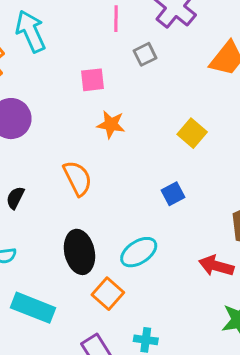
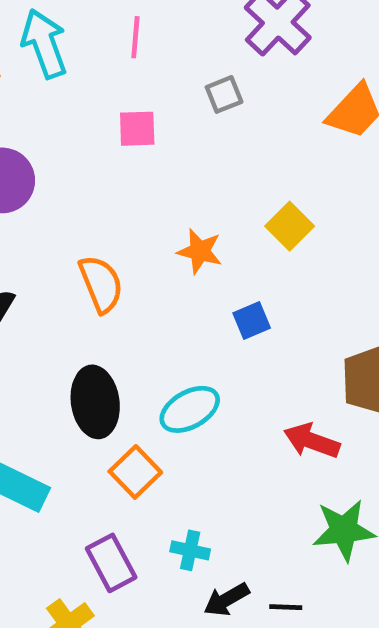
pink line: (116, 19) -> (135, 37), moved
orange star: (111, 124) -> (200, 251), moved

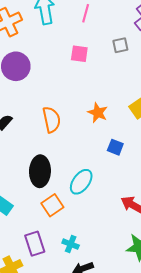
blue square: (252, 320) -> (115, 147), turned 35
cyan ellipse: (190, 409) -> (81, 182), turned -35

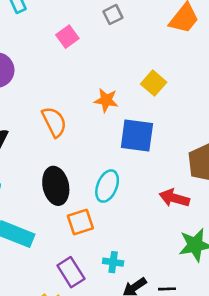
pink square: (79, 54) -> (67, 37), turned -30
blue square: (115, 147) -> (137, 136), size x1.8
orange square: (52, 205) -> (80, 222), turned 30

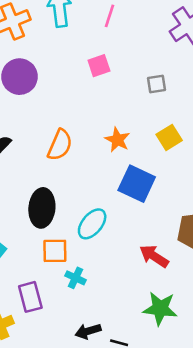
gray square: (113, 15) -> (157, 84), moved
orange semicircle: (54, 122) -> (60, 145), turned 32
cyan cross: (113, 262) -> (75, 278), moved

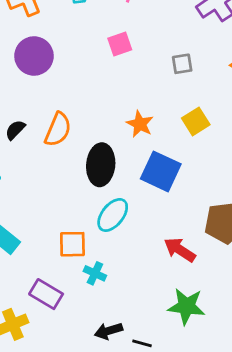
orange semicircle: (60, 145) -> (58, 129), moved
black ellipse: (42, 208) -> (101, 165), moved
purple rectangle: (30, 297) -> (46, 294), turned -44

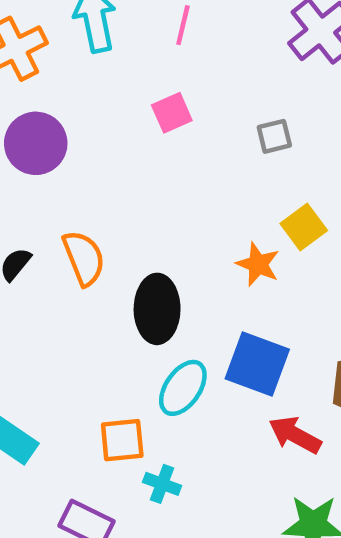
orange star: (140, 124) -> (258, 264), moved
orange semicircle: (58, 129) -> (84, 258), turned -40
blue square: (161, 171) -> (257, 364), moved

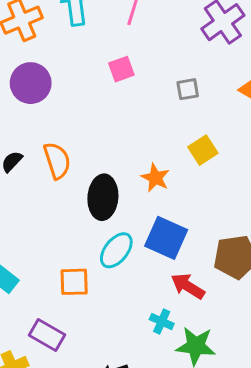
orange star: (258, 264) -> (155, 178), moved
cyan cross: (162, 484) -> (162, 321), moved

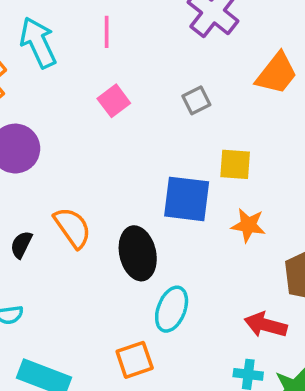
yellow square: (203, 150) -> (235, 164), turned -36
orange star: (155, 178) -> (248, 225), moved
blue square: (166, 238) -> (187, 199), moved

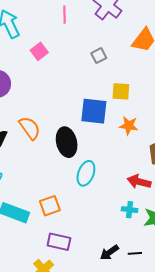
pink line: (107, 32) -> (65, 15), moved
pink square: (114, 101) -> (39, 51), moved
orange square: (135, 360) -> (50, 206), moved

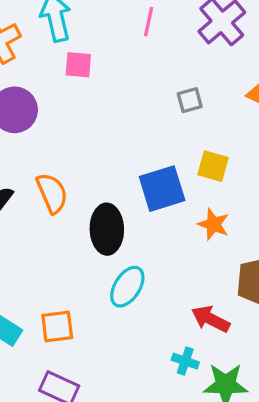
pink square: (39, 51) -> (78, 65), moved, turned 30
blue square: (94, 111) -> (162, 189), turned -36

